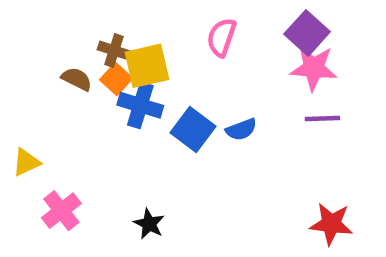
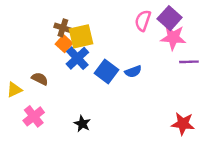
pink semicircle: (222, 37) -> (143, 21), moved
brown semicircle: (77, 79) -> (40, 79), moved
blue cross: (140, 105) -> (77, 58), turned 30
purple line: (322, 118) -> (189, 62), moved

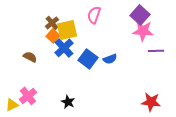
pink semicircle: (143, 21) -> (94, 15), moved
brown cross: (63, 28) -> (52, 23), turned 32
brown semicircle: (40, 79) -> (30, 57), moved
yellow triangle: (14, 90) -> (12, 105), moved

